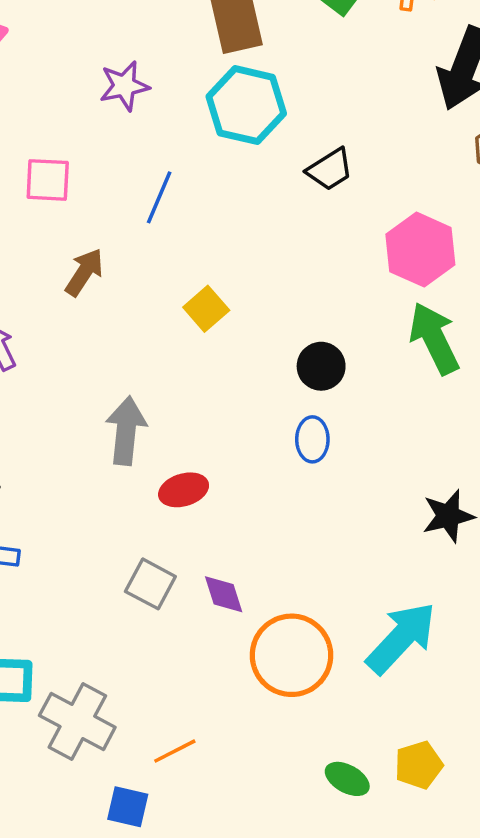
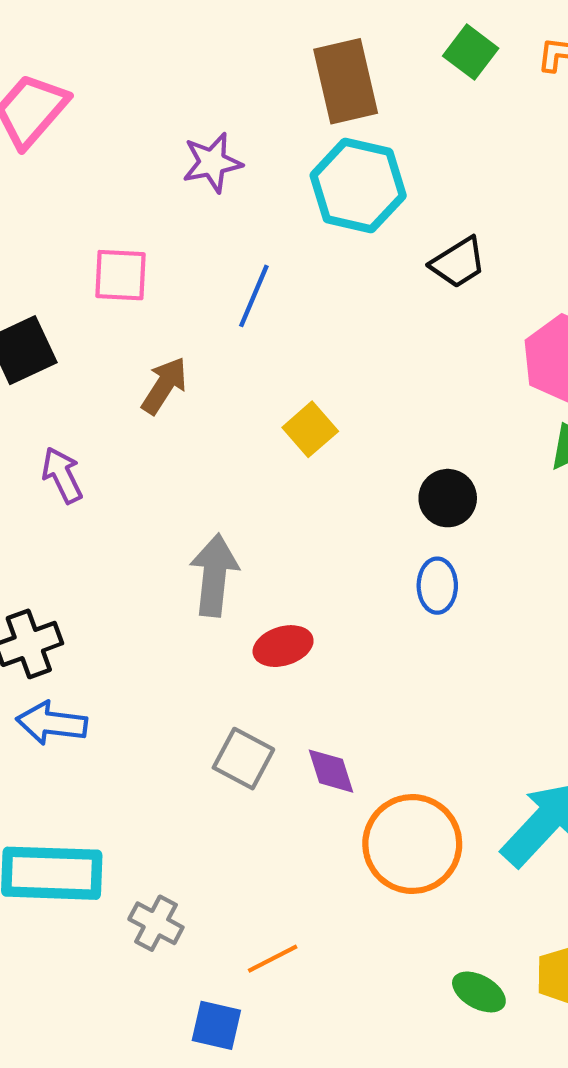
gray cross: (77, 721) -> (156, 923), size x0.6

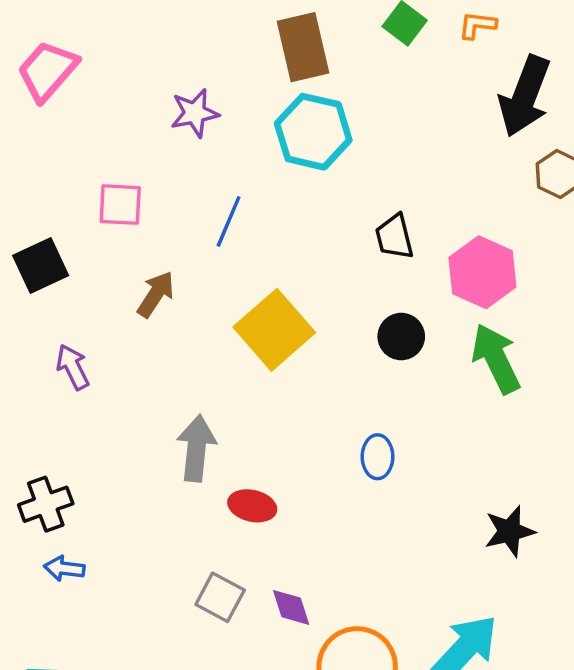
black trapezoid: (458, 263) -> (394, 237), moved, turned 108
yellow square: (310, 429) -> (274, 330), size x1.8
black circle: (448, 498) -> (401, 337), moved
red ellipse: (283, 646) -> (252, 506), turned 30
blue arrow: (52, 723) -> (64, 568), size x0.7

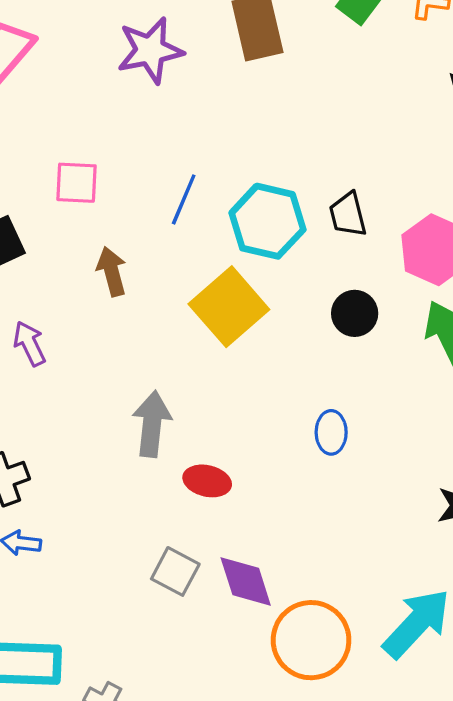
purple star: (195, 113) -> (150, 50), moved, size x1.4
cyan hexagon: (313, 132) -> (267, 221), moved
brown arrow: (156, 294) -> (112, 271), turned -48
purple diamond: (291, 607) -> (246, 581), size x1.4

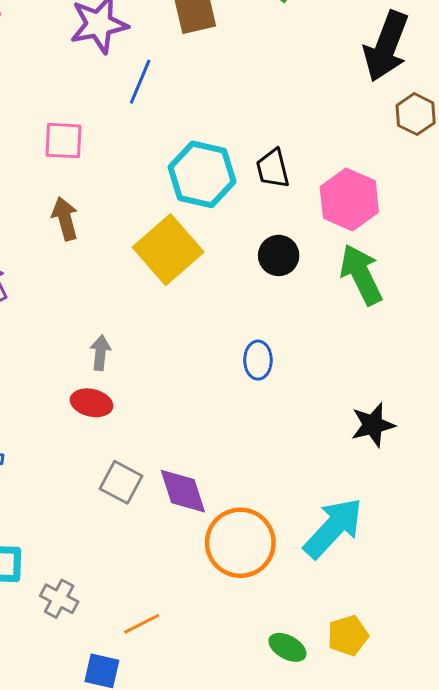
pink square: (76, 183) -> (64, 141), moved
blue line: (184, 199) -> (140, 82), moved
gray arrow: (152, 424) -> (100, 353), size x0.6
red ellipse: (207, 481) -> (92, 403), moved

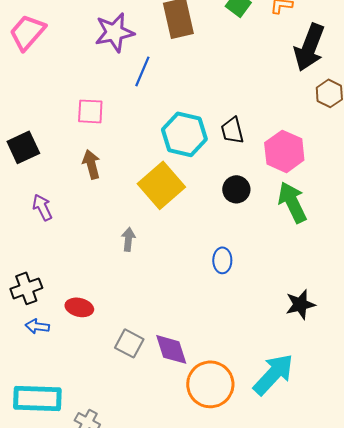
gray arrow: (100, 353) -> (128, 239), moved
red ellipse: (92, 403) -> (79, 307), moved

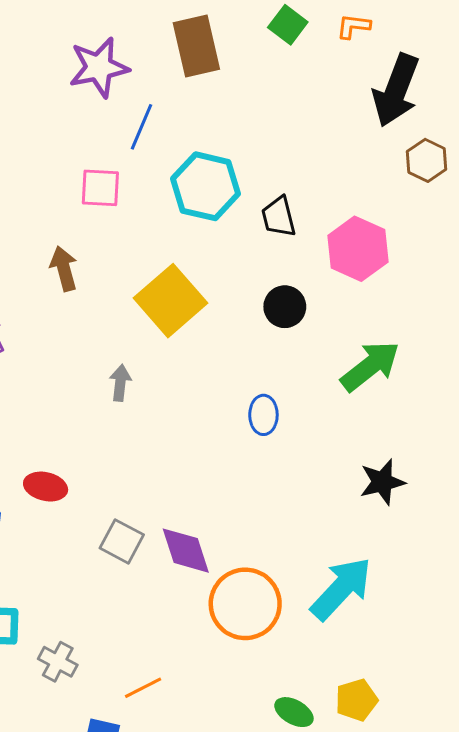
pink square: (90, 111) -> (100, 188), moved
cyan hexagon: (184, 134) -> (206, 186), moved
green arrow: (292, 202) -> (370, 366), moved, turned 78

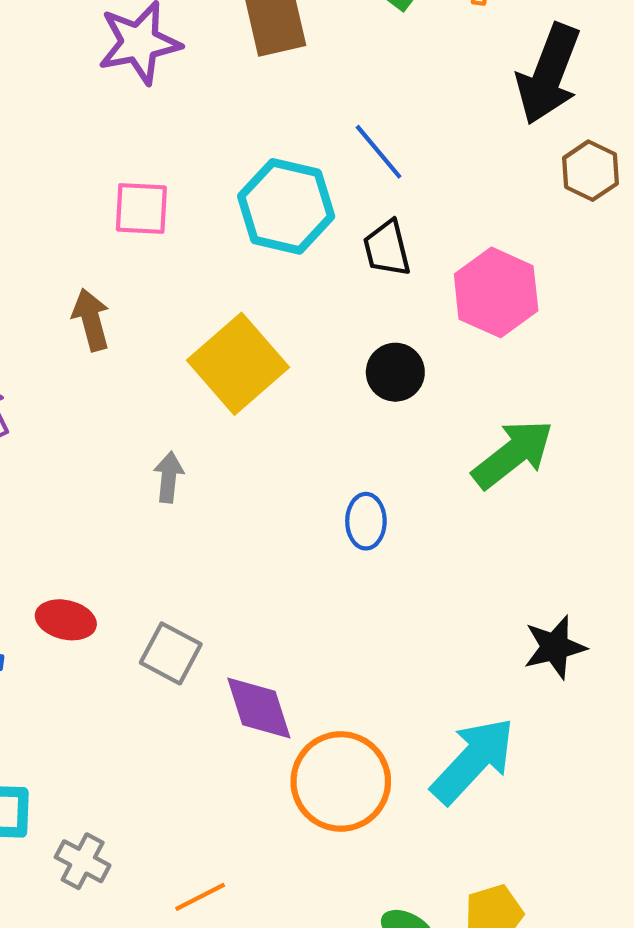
blue line: (142, 127) -> (379, 152), moved, turned -63
black star: (382, 482) -> (555, 647), moved
gray square: (122, 541) -> (171, 653), moved

